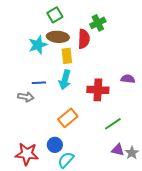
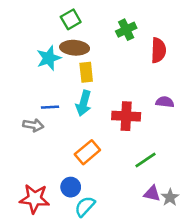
red semicircle: (84, 39) -> (158, 50), moved

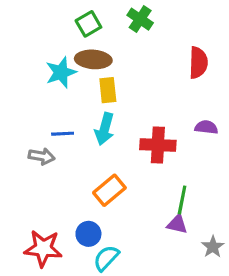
green cross: (126, 30) -> (140, 19), moved, turned -30
green line: (146, 160) -> (182, 200), turned -45
purple triangle: (152, 194) -> (177, 224), moved

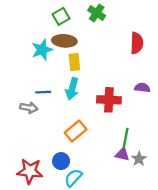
gray star: (213, 247) -> (139, 159), moved

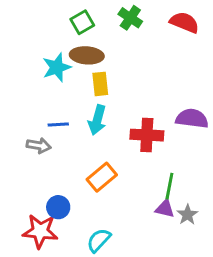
red semicircle: (137, 43) -> (184, 22), moved, turned -70
purple semicircle: (142, 88) -> (192, 119), size x1.5
blue circle: (61, 161) -> (58, 207), moved

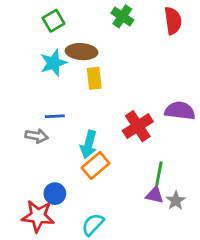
green square: (82, 22) -> (53, 21), moved
red semicircle: (184, 22) -> (173, 21), turned 60
cyan arrow: (97, 120) -> (89, 144), moved
red cross: (147, 135) -> (138, 126), turned -36

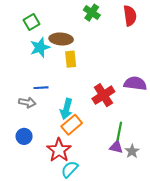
green square: (53, 21) -> (31, 22), moved
blue circle: (55, 194) -> (24, 136), moved
red star: (38, 216) -> (59, 150), moved, turned 30

